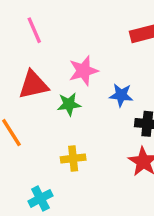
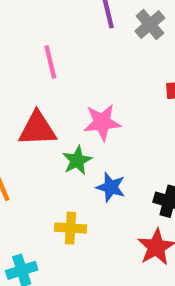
blue star: (121, 95) -> (111, 187), moved
green star: (69, 104) -> (77, 160), turned -30

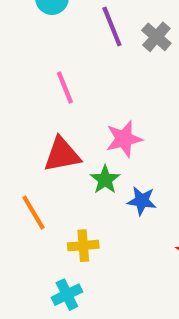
yellow cross: (71, 228) -> (83, 246), moved

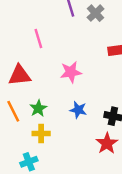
red triangle: (62, 155) -> (20, 75), moved
green star: (105, 180) -> (38, 108), moved

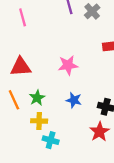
pink line: (38, 38) -> (23, 17), moved
cyan cross: (29, 162) -> (51, 140), moved, turned 35

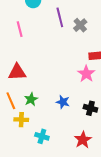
pink star: (68, 65) -> (86, 74), moved, turned -30
yellow cross: (39, 121) -> (21, 120), moved
red star: (99, 132) -> (83, 140), moved

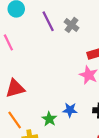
green star: (31, 99) -> (49, 119), moved

